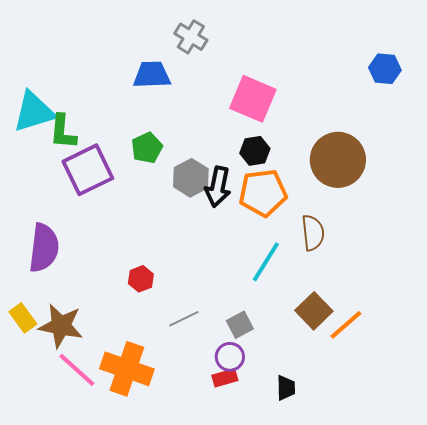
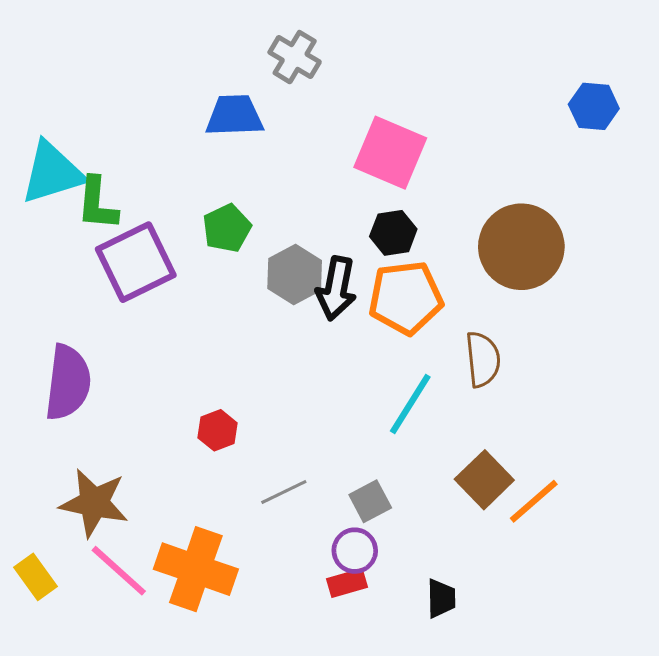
yellow rectangle: (23, 318) -> (35, 577), moved

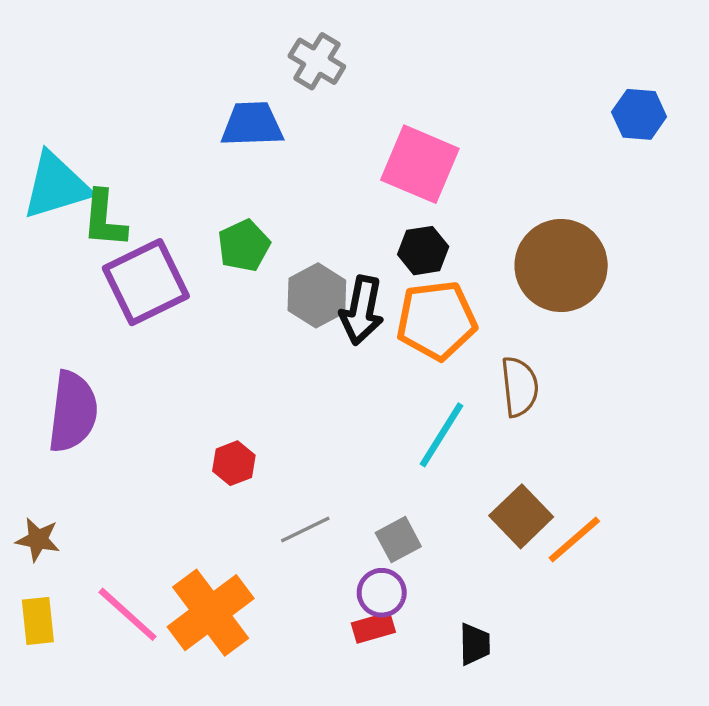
brown star: (94, 503) -> (38, 540), moved, size x0.6
orange cross: (196, 569) -> (211, 613), turned 34
yellow rectangle: (35, 577) -> (38, 621), turned 30

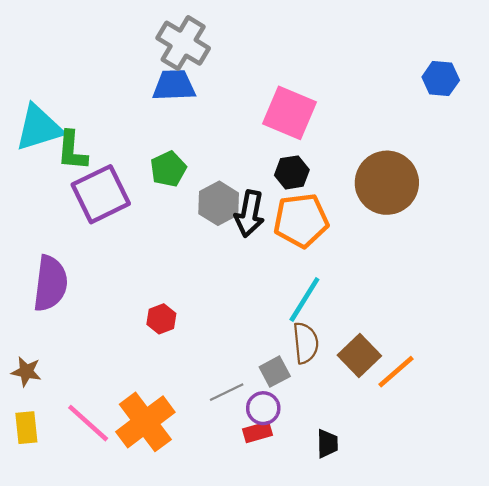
gray cross: (317, 61) -> (183, 43), moved, size x1.4
brown semicircle: (520, 387) -> (306, 343), moved
gray line: (305, 530) -> (227, 392), moved

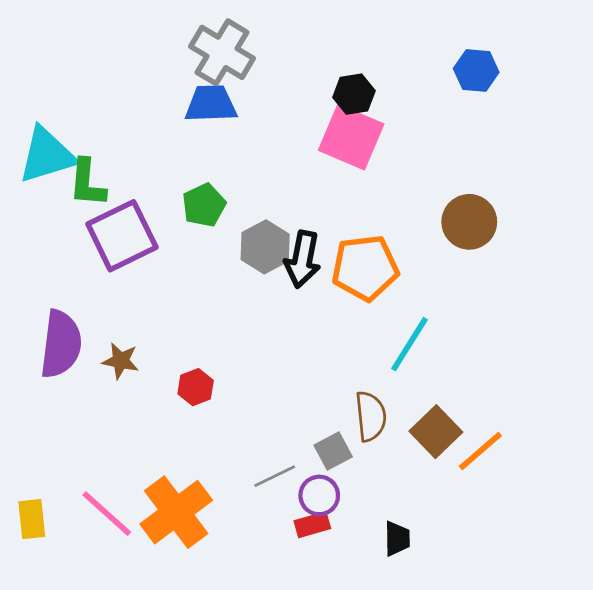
blue hexagon: (441, 79) -> (476, 70), moved
black hexagon: (292, 172) -> (354, 94), moved
brown circle: (387, 183) -> (469, 222), size x0.7
cyan line: (304, 299) -> (410, 344), moved
brown star: (26, 372) -> (121, 361), moved

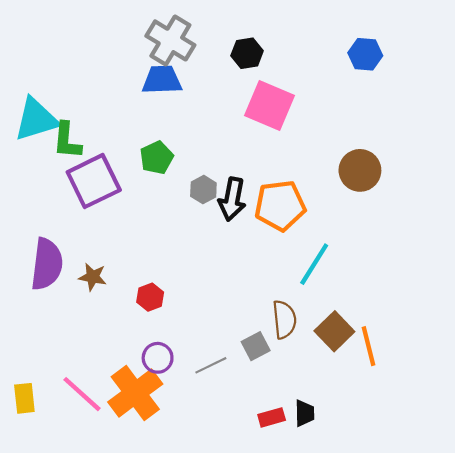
black hexagon: (354, 94) -> (247, 53), moved
gray hexagon: (265, 247) -> (203, 190), size x0.7
orange line: (480, 451) -> (368, 346), turned -63
purple circle: (319, 495) -> (158, 358), moved
red rectangle: (312, 525) -> (272, 417), moved

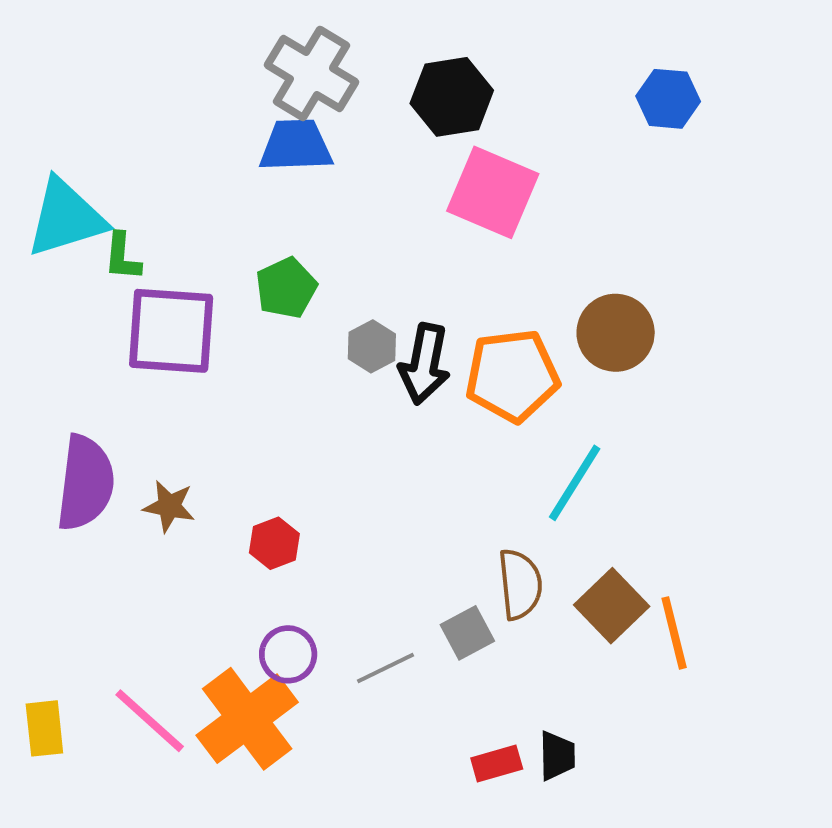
black hexagon: (247, 53) -> (452, 97), size x1.4
green L-shape: (67, 141) -> (122, 257), size x0.7
brown circle: (360, 170) -> (616, 333), moved
purple square: (94, 181) -> (171, 331), turned 30

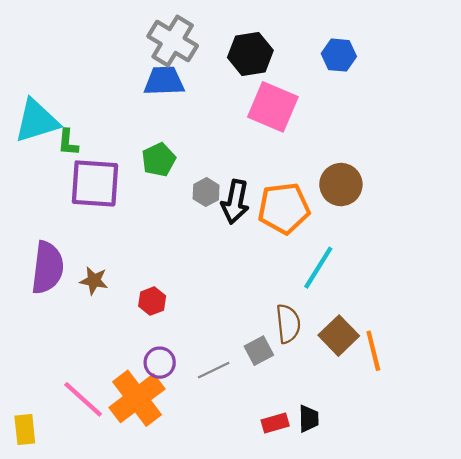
blue hexagon: (668, 99) -> (339, 55), moved
yellow rectangle: (44, 728) -> (25, 429), moved

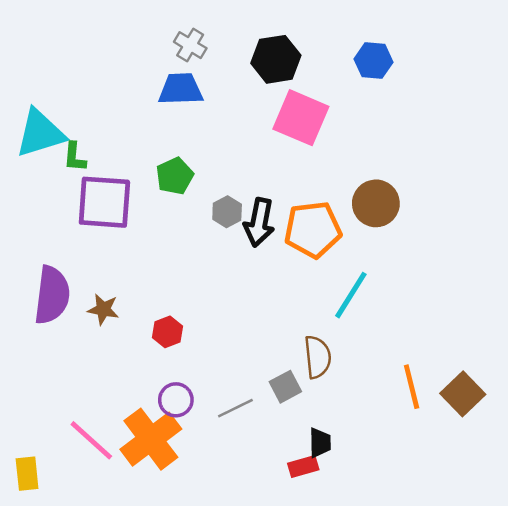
gray cross: (173, 41) -> (190, 45), size x0.6
brown square: (339, 336) -> (463, 394), moved
black trapezoid: (309, 419) -> (320, 443), moved

